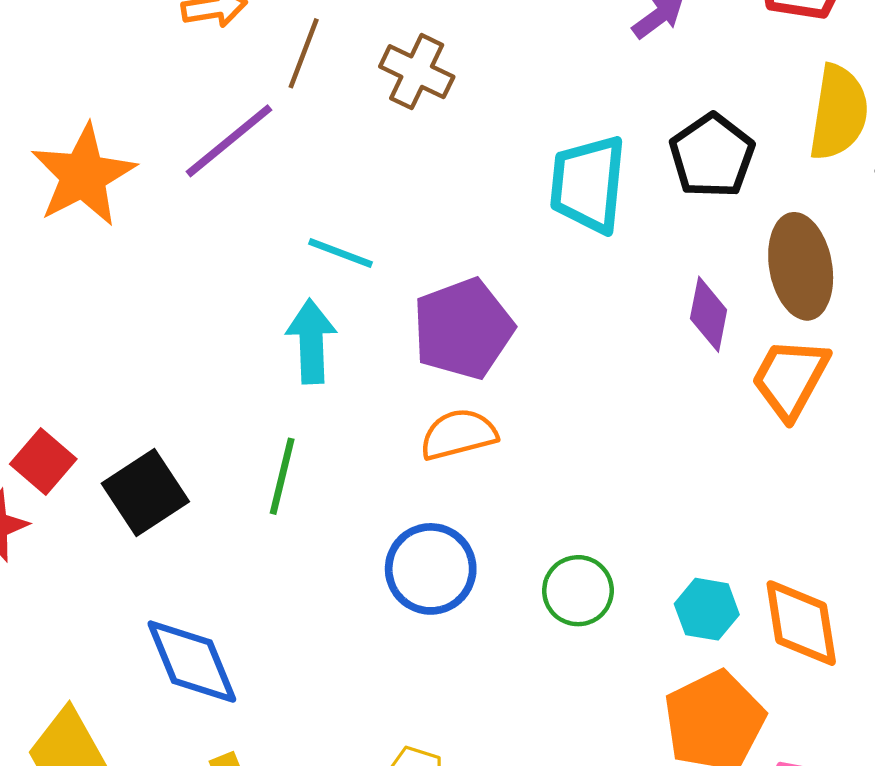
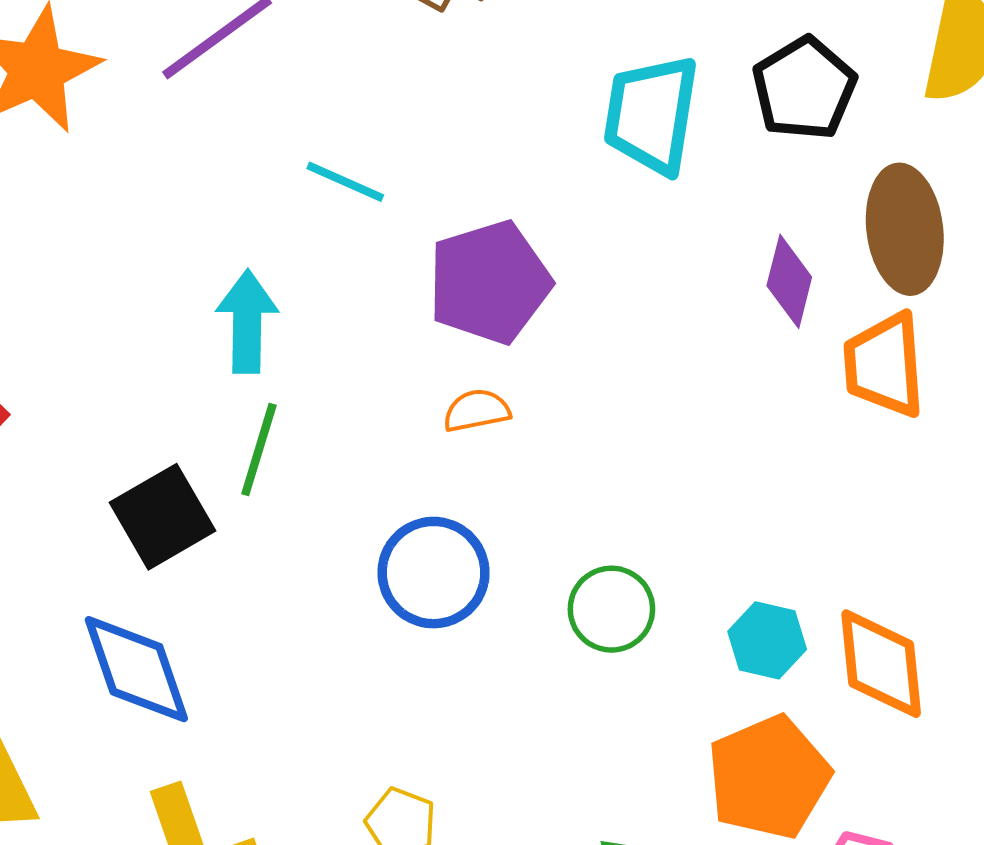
cyan arrow: (311, 341) -> (247, 322), moved
orange trapezoid: (790, 378) -> (884, 365), turned -36
orange semicircle: (459, 434) -> (477, 411), size x0.7
black square: (145, 493) -> (162, 517), moved

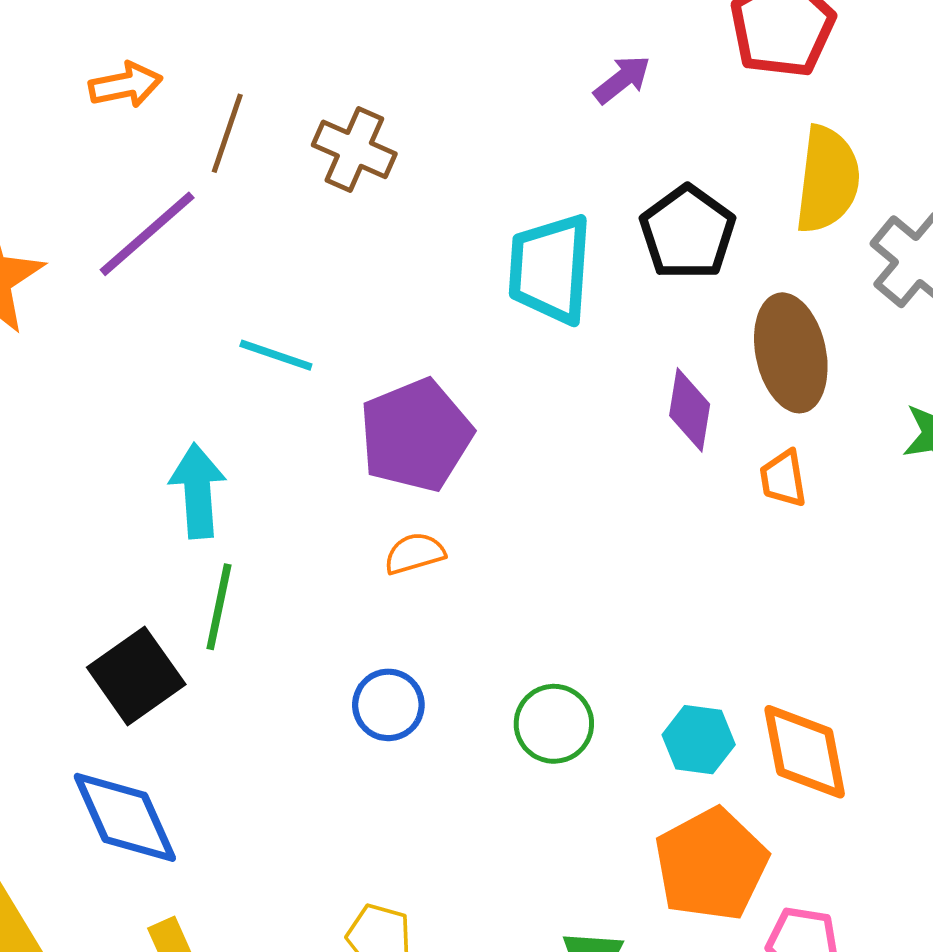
orange trapezoid: (884, 365) -> (783, 479), size x0.6
blue circle: (434, 573) -> (388, 705), size x0.7

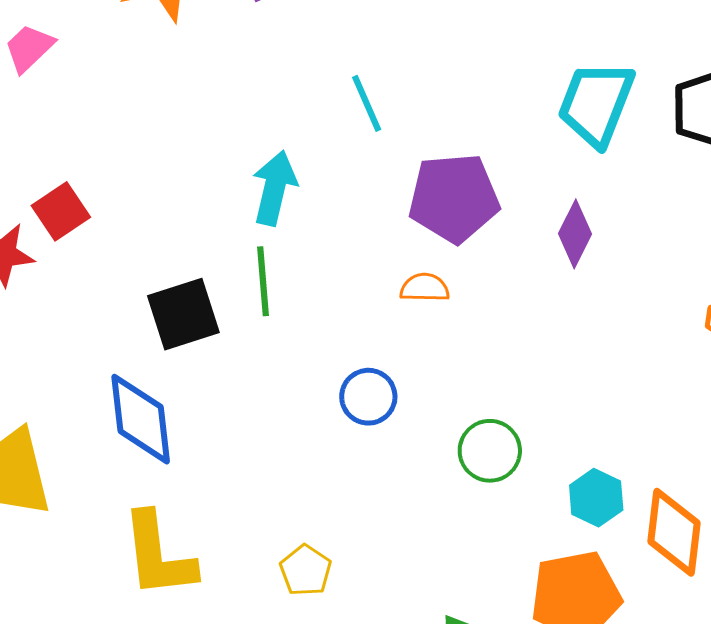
cyan line: (276, 355) -> (367, 103), turned 30
purple diamond: (690, 410) -> (575, 234), moved
green line: (219, 607) -> (263, 281), turned -34

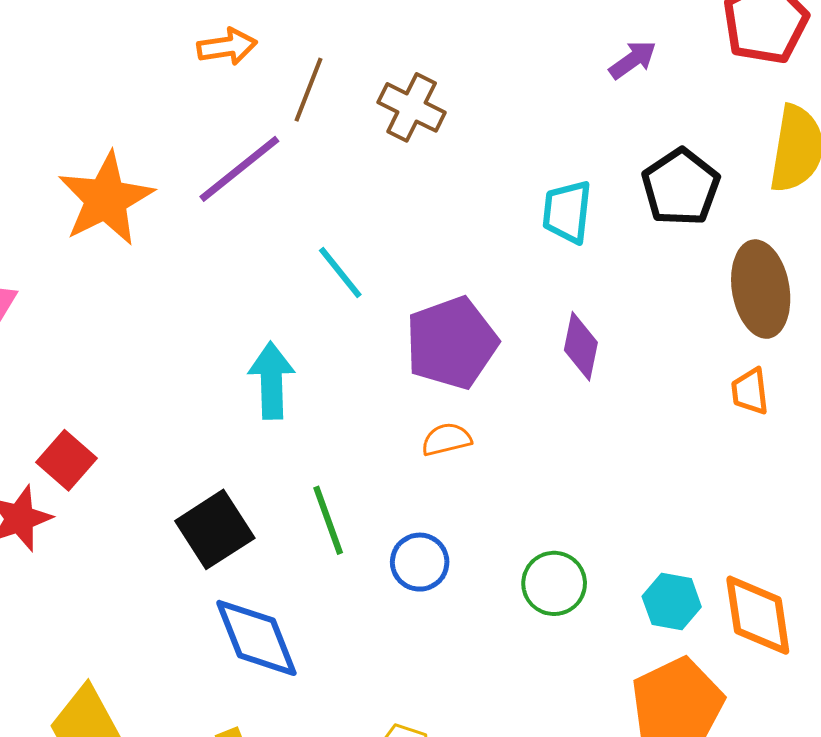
cyan trapezoid: (596, 103) -> (567, 212), size x0.7
green line: (263, 281) -> (328, 520), moved
blue diamond: (141, 419) -> (256, 638), moved

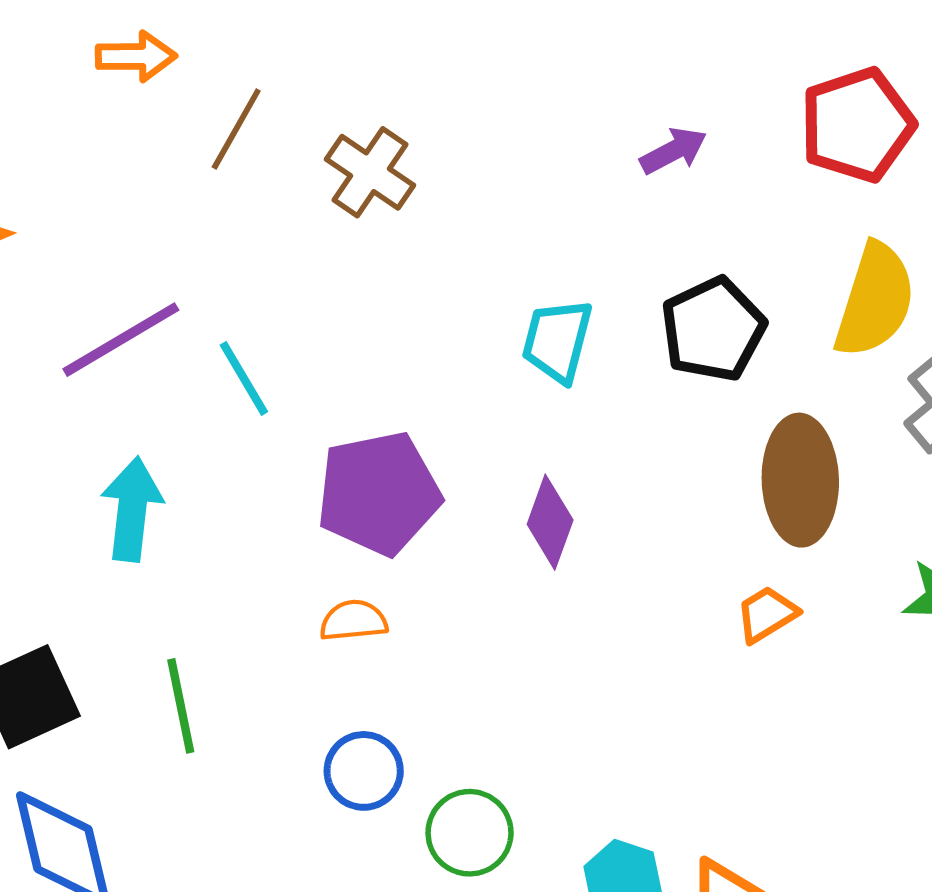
purple line: (239, 169) -> (121, 340), moved
orange trapezoid: (750, 391) -> (767, 614), turned 57
blue circle: (420, 562) -> (364, 771), moved

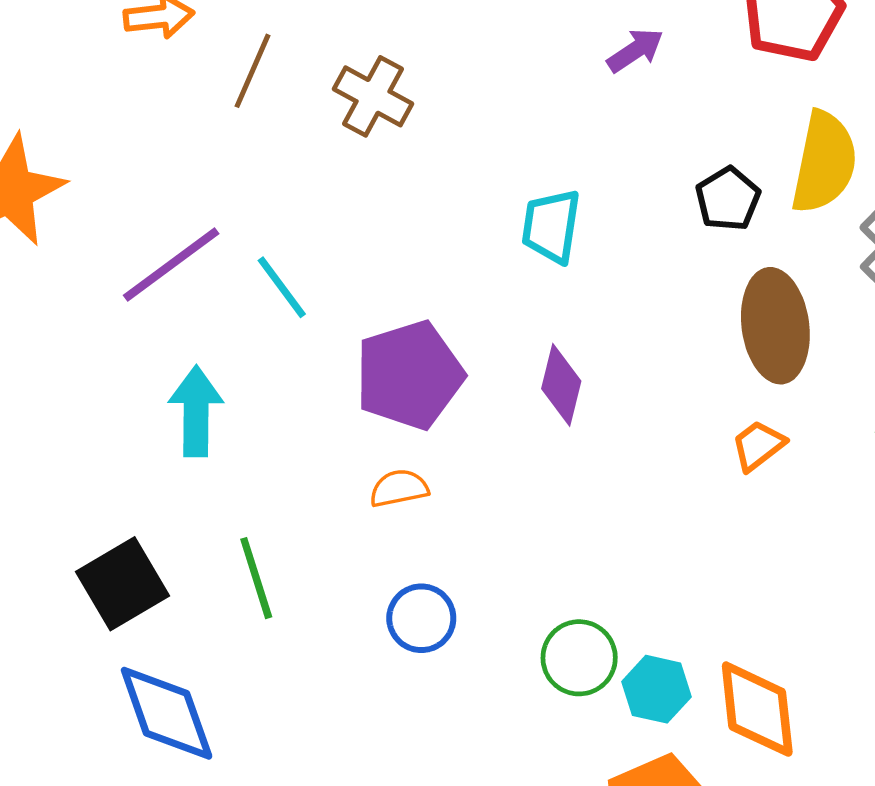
black pentagon: (713, 329) -> (728, 199), moved, size x0.7
green circle: (470, 833) -> (579, 658), moved

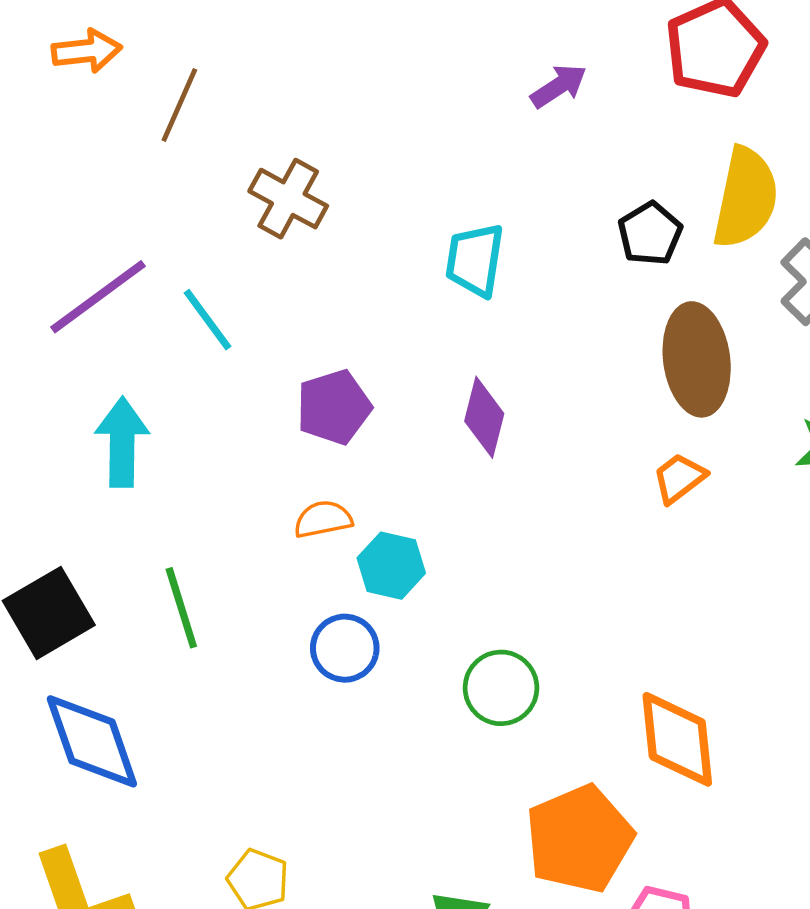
brown cross: (373, 96) -> (288, 199), moved
purple pentagon: (409, 375) -> (334, 407), size x0.7
cyan hexagon: (657, 689) -> (391, 566), moved

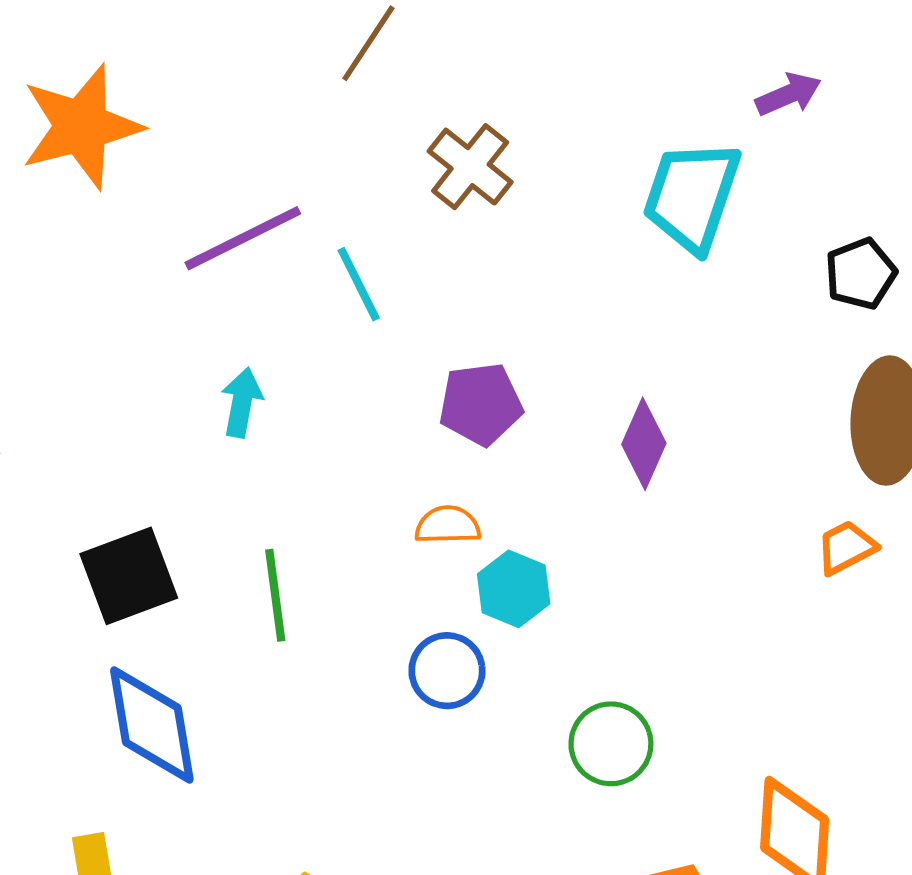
cyan trapezoid: (475, 260) -> (692, 196), moved, size x1.4
cyan arrow: (122, 442) -> (242, 402), size x0.7

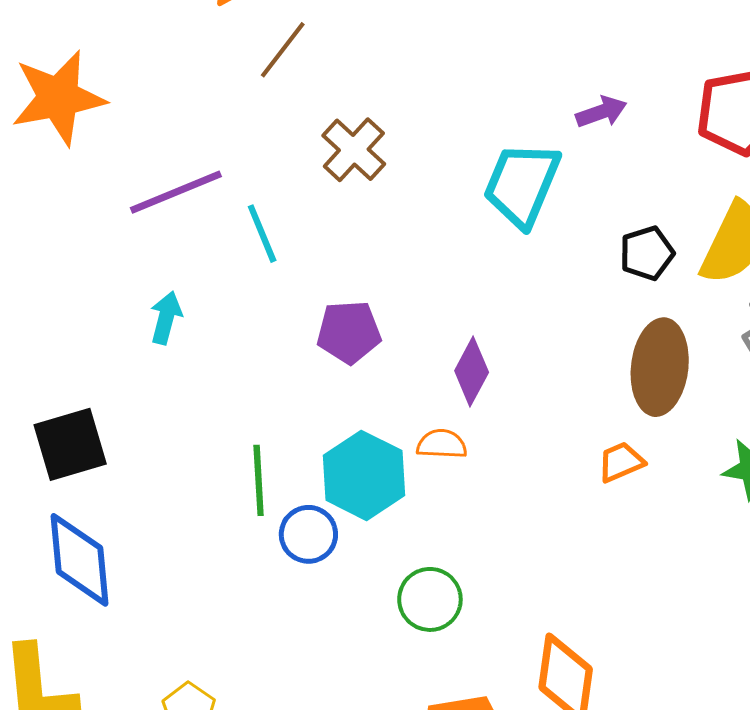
orange semicircle: (448, 525) -> (442, 444), moved
cyan hexagon: (514, 589) -> (364, 475), size x1.5
green line: (275, 595) -> (259, 480), moved

